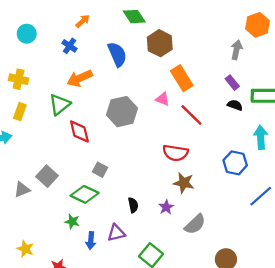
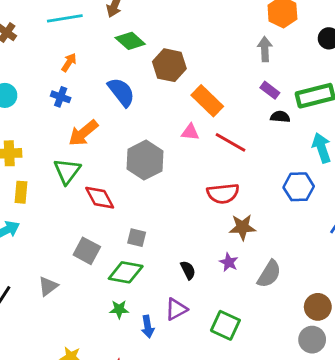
gray square: (47, 176) -> (87, 251), moved

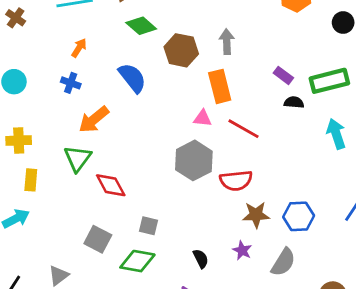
gray arrow: (265, 49) -> (227, 42), moved
orange rectangle: (207, 101) -> (220, 86), turned 32
gray hexagon: (145, 160) -> (194, 160), moved
blue hexagon: (299, 187) -> (299, 216), moved

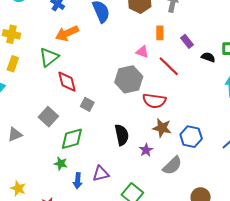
purple rectangle: (283, 75) -> (187, 41), moved
orange rectangle: (220, 86) -> (160, 33), size x0.6
gray square: (148, 226) -> (87, 104), moved
black semicircle: (201, 259) -> (122, 135), moved, size x1.5
green diamond: (137, 261) -> (72, 139), turned -40

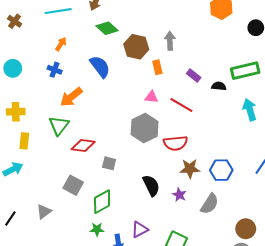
orange rectangle: (160, 33) -> (157, 67), moved
red diamond: (67, 82) -> (83, 146), turned -55

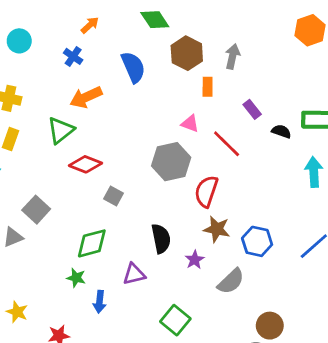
red semicircle: (175, 143) -> (206, 191), turned 100
gray square: (73, 185) -> (36, 210), moved
purple triangle: (140, 230) -> (134, 274), moved

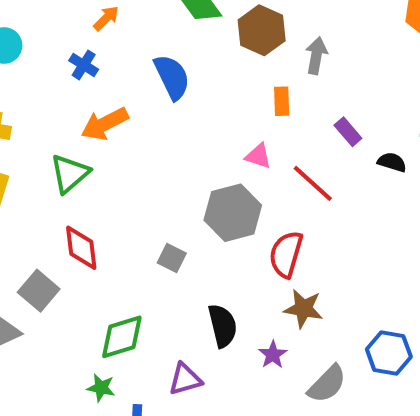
brown hexagon: (187, 53) -> (262, 30), moved
red diamond: (85, 164) -> (81, 248), moved, turned 64
gray square: (113, 196) -> (172, 258), moved
blue hexagon: (257, 241) -> (389, 353), moved

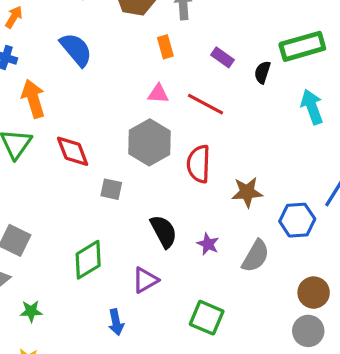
orange arrow: (105, 124) -> (33, 99), turned 114
black semicircle: (392, 162) -> (262, 72), turned -75
red diamond: (81, 248) -> (73, 151), moved
brown star: (303, 309) -> (247, 192), moved
green star: (101, 388) -> (31, 311), moved

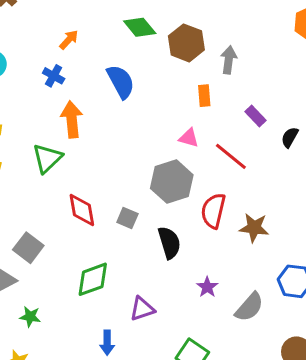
red diamond: (73, 151) -> (82, 210), moved
brown star: (247, 192) -> (254, 228), moved
black semicircle: (164, 231) -> (169, 243), moved

